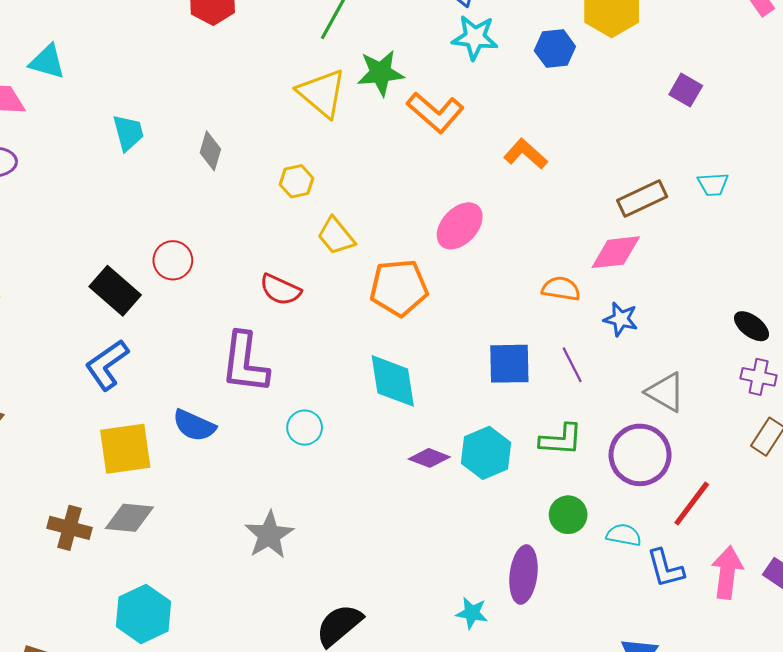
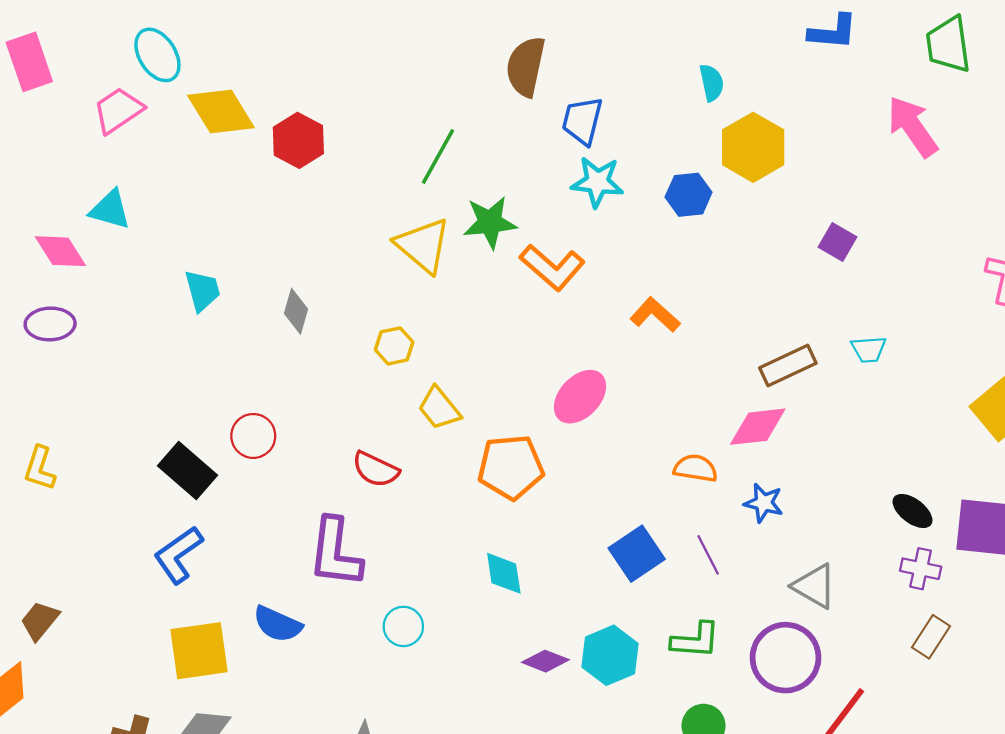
blue square: (509, 364) -> (637, 554), turned -33
cyan diamond: (393, 381) -> (504, 573), size x0.7

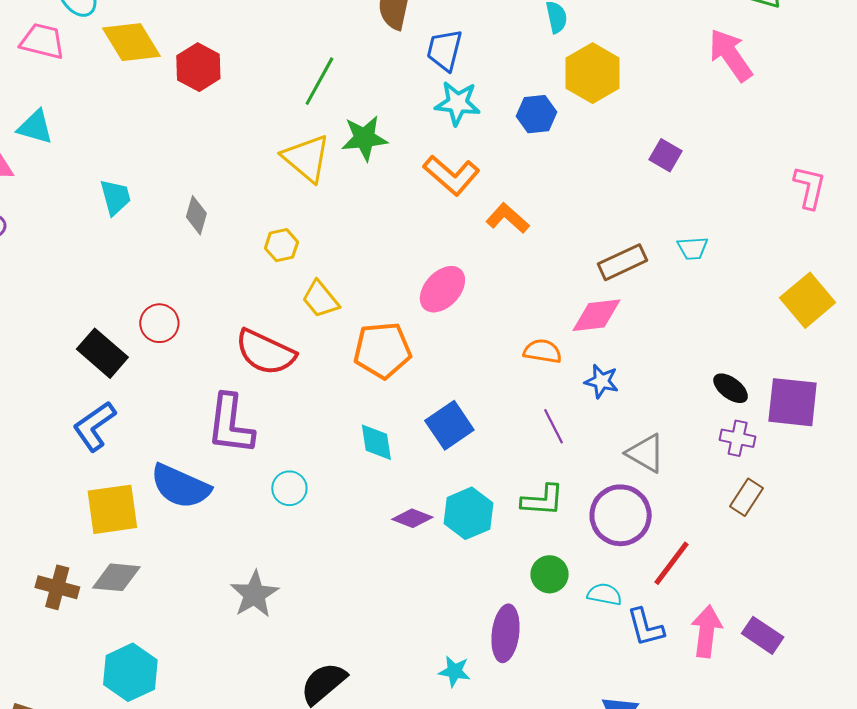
pink trapezoid: (118, 110) -> (42, 41), turned 48
orange L-shape: (552, 267) -> (451, 175), moved
red semicircle: (376, 469) -> (265, 352), size x1.5
blue square: (637, 554) -> (449, 425), moved
blue semicircle: (278, 624) -> (180, 486), size x1.4

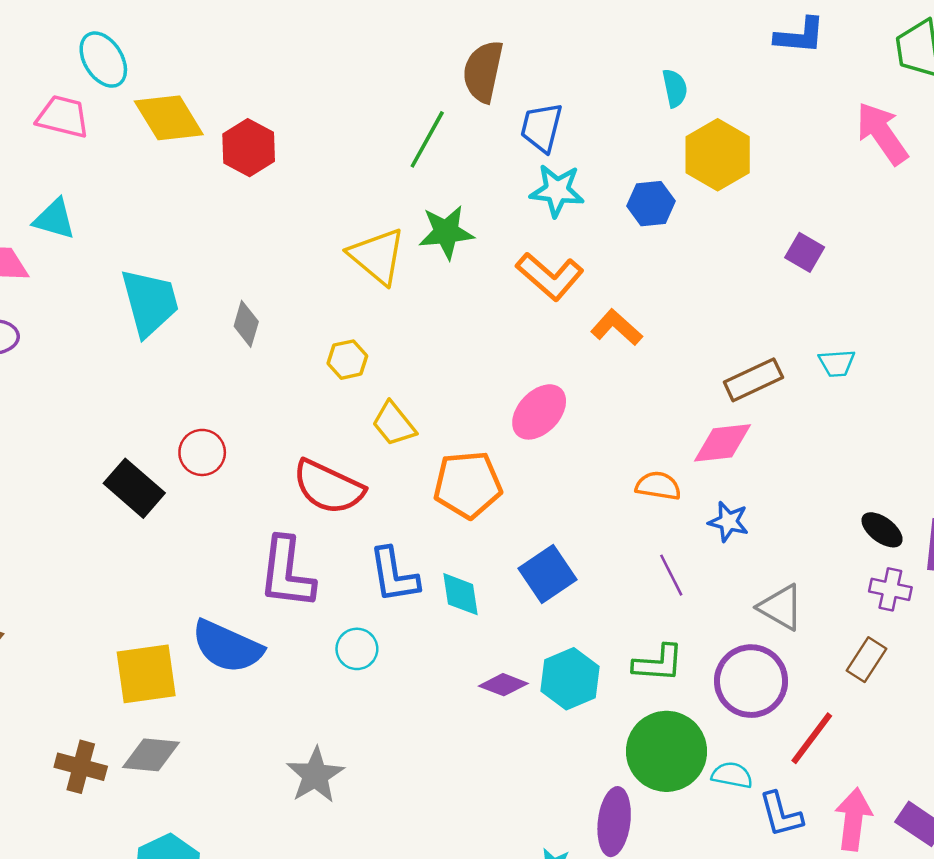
green line: (319, 81) -> (427, 139), moved
cyan trapezoid: (115, 197) -> (150, 302), size x1.6
blue L-shape: (94, 426) -> (394, 575), moved, turned -64
brown rectangle: (747, 497) -> (867, 660), moved
green circle: (549, 574) -> (667, 751), size x1.8

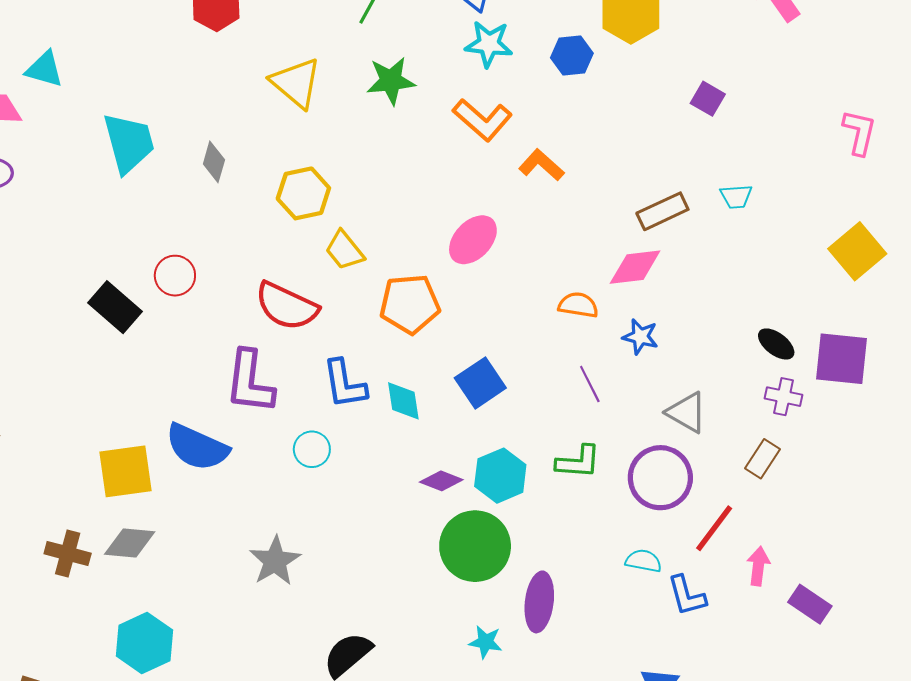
yellow triangle: (377, 256) -> (296, 83), moved
yellow hexagon: (347, 360) -> (303, 193), size x1.5
green circle: (667, 751) -> (475, 546), moved
pink arrow: (853, 819) -> (758, 566), moved, size x0.7

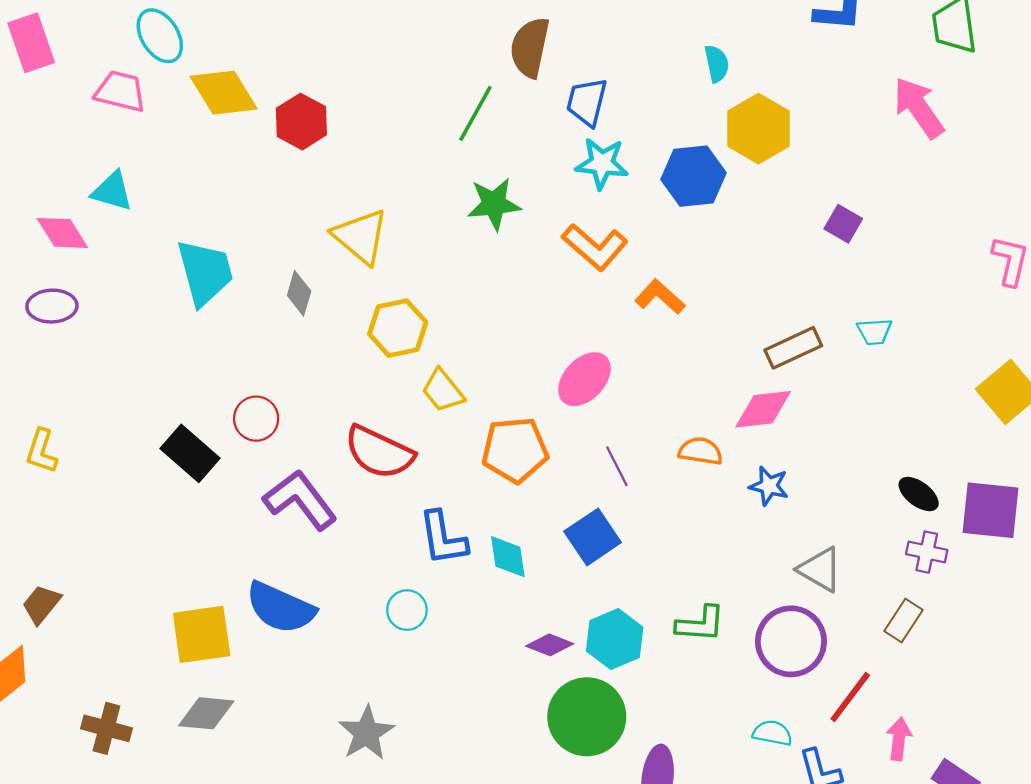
blue hexagon: (572, 55) -> (694, 176), size x1.4
yellow triangle: (296, 83) -> (361, 236), moved
purple L-shape: (250, 382) -> (300, 500), moved, turned 136
purple line: (590, 384) -> (617, 466), moved
brown cross: (68, 554) -> (106, 728), moved

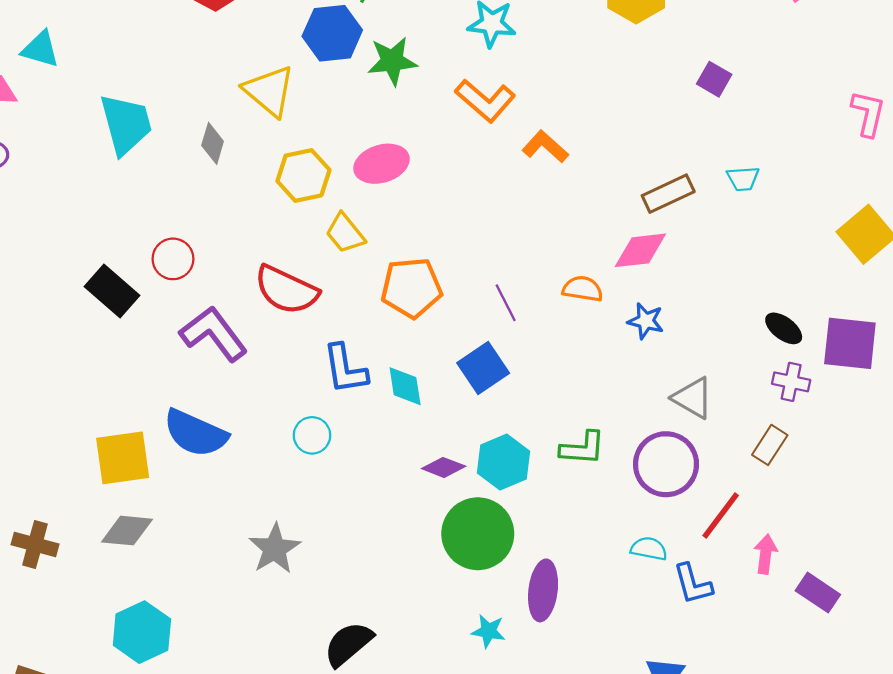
blue hexagon: (694, 176) -> (332, 33), moved
pink ellipse: (584, 379) -> (382, 164), moved, turned 30

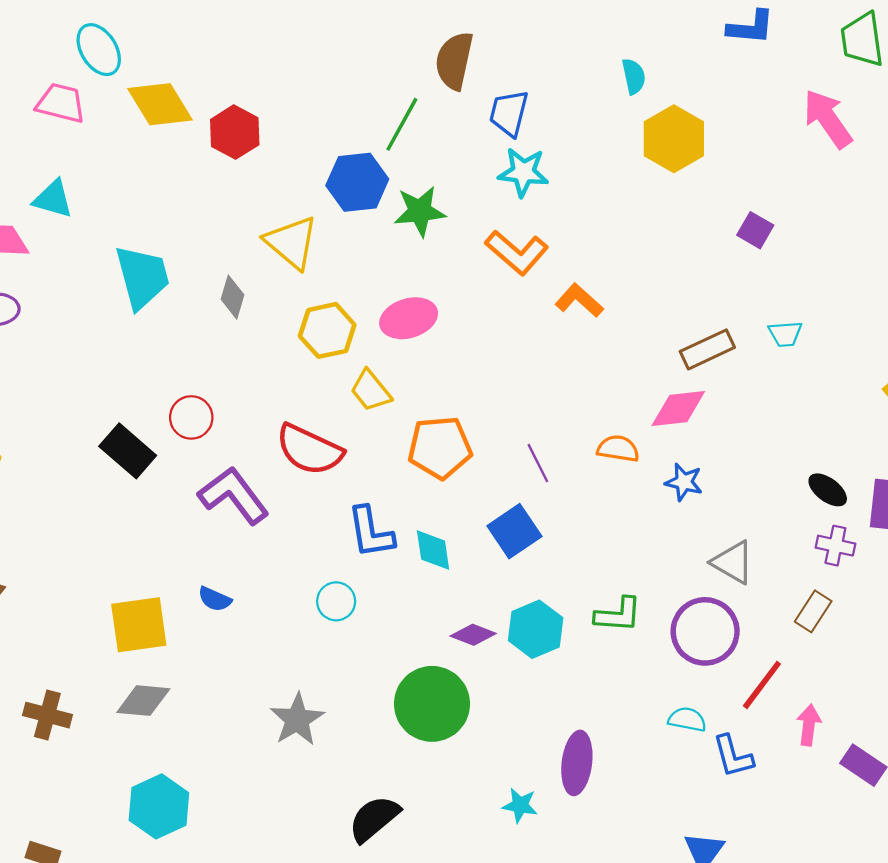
blue semicircle: (195, 433) -> (215, 599), size x0.5
green circle: (478, 534) -> (432, 704), moved

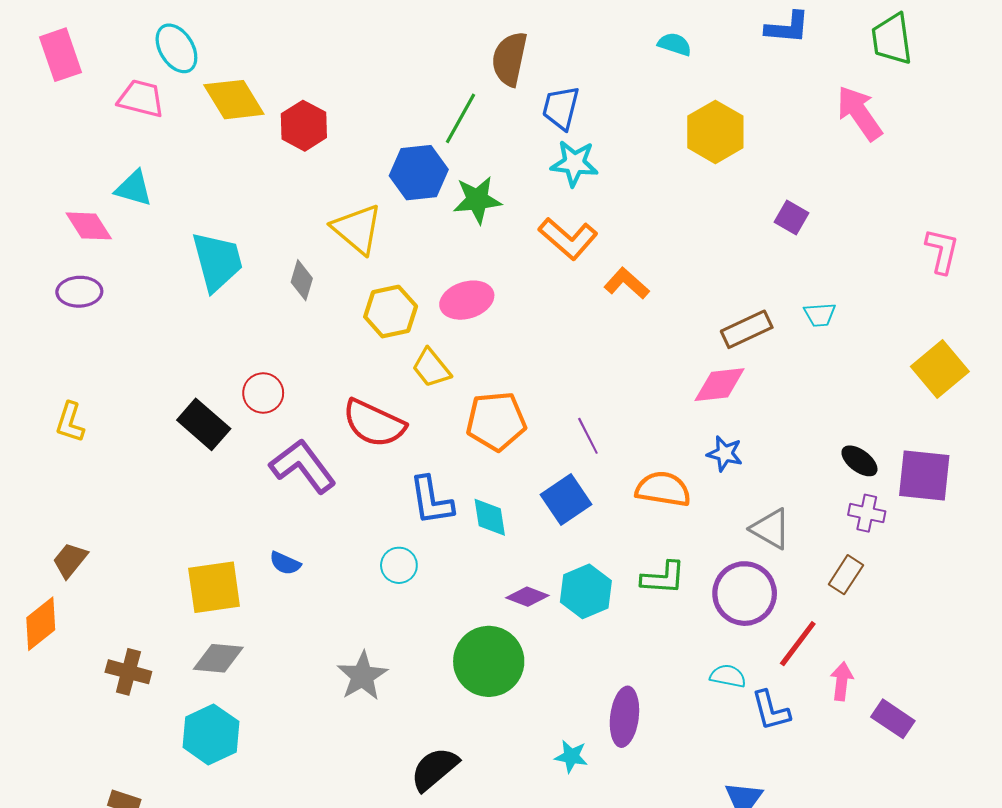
cyan semicircle: (634, 76) -> (675, 44), moved, turned -60
orange semicircle: (618, 449) -> (663, 489), moved, size x1.4
cyan hexagon: (159, 806) -> (211, 734), moved

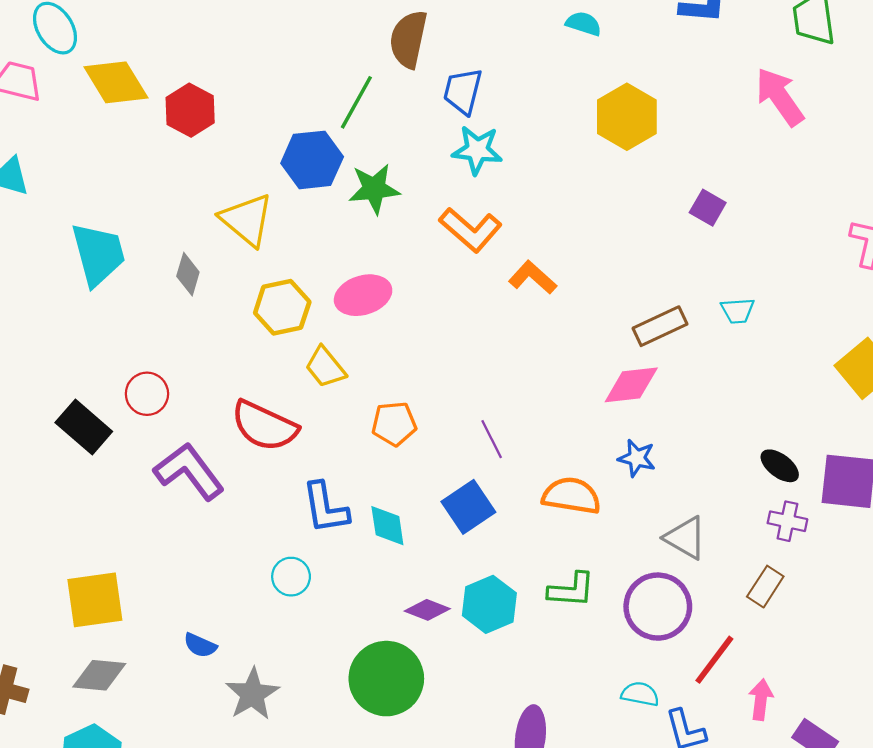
orange pentagon: (496, 421) -> (394, 424), size x0.7
blue semicircle: (285, 563) -> (200, 645), moved

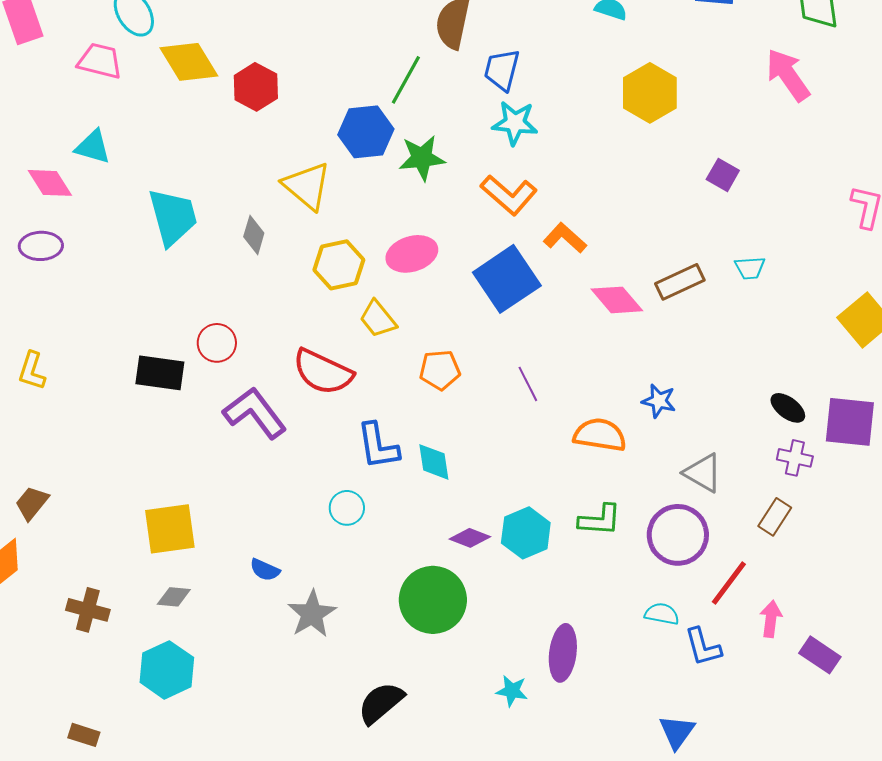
pink diamond: (631, 385) -> (617, 300), moved, turned 56
black rectangle: (84, 427) -> (160, 373), turned -33
blue square: (468, 507) -> (507, 279), moved, size x1.4
gray diamond: (99, 675) -> (174, 597), size x0.7

